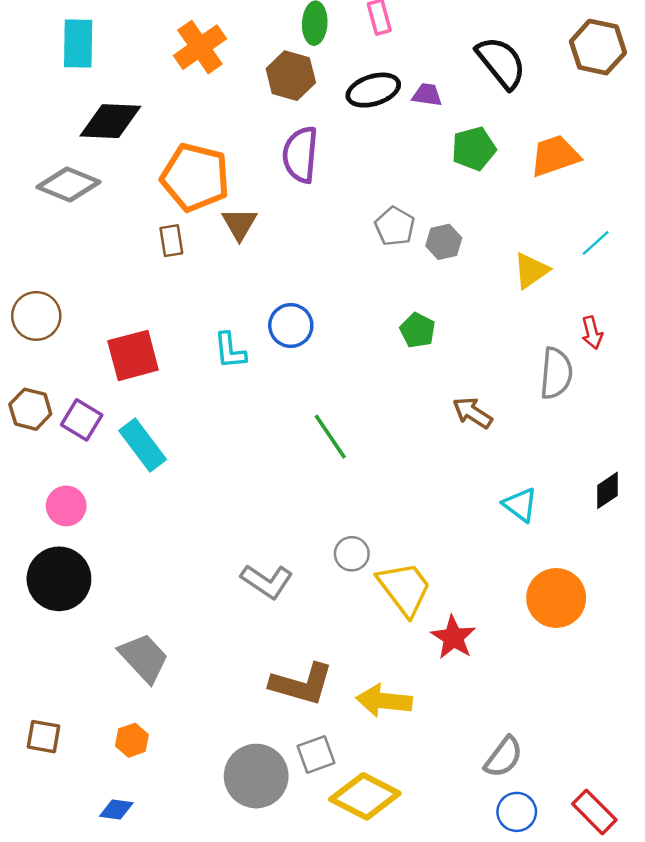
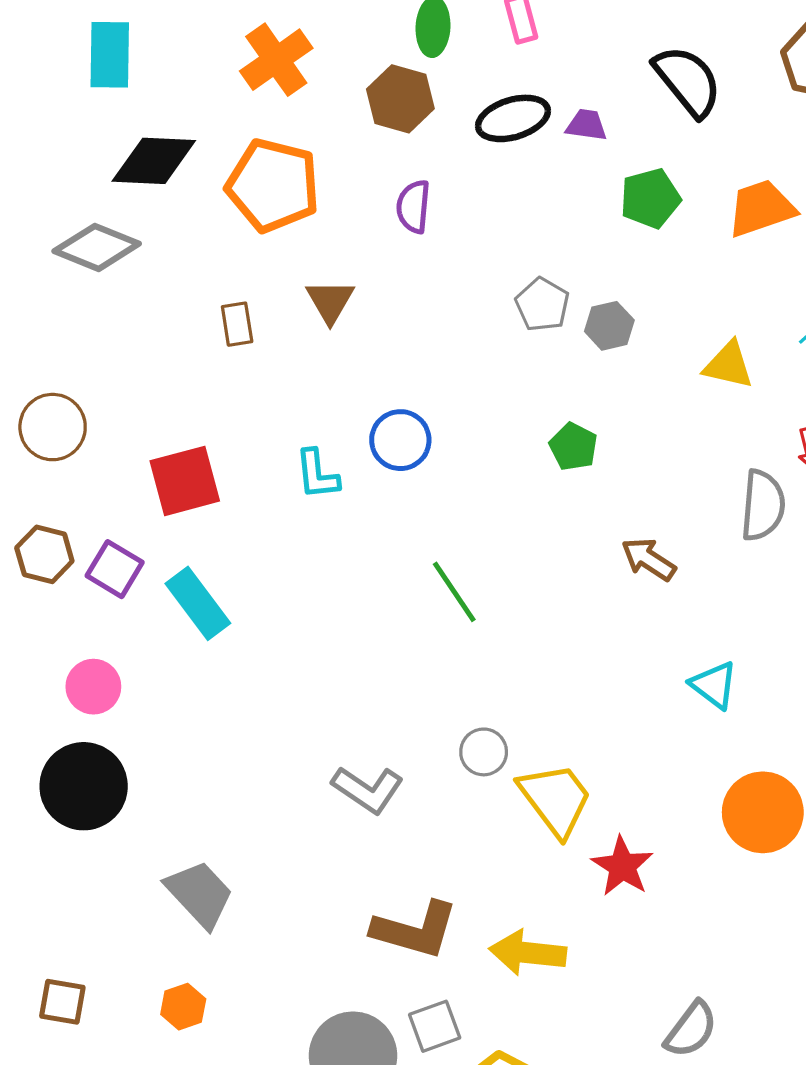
purple semicircle: (300, 155) -> (413, 207), size x0.7
orange pentagon: (195, 177) -> (273, 185), moved
yellow triangle: (531, 271) -> (729, 365), turned 48

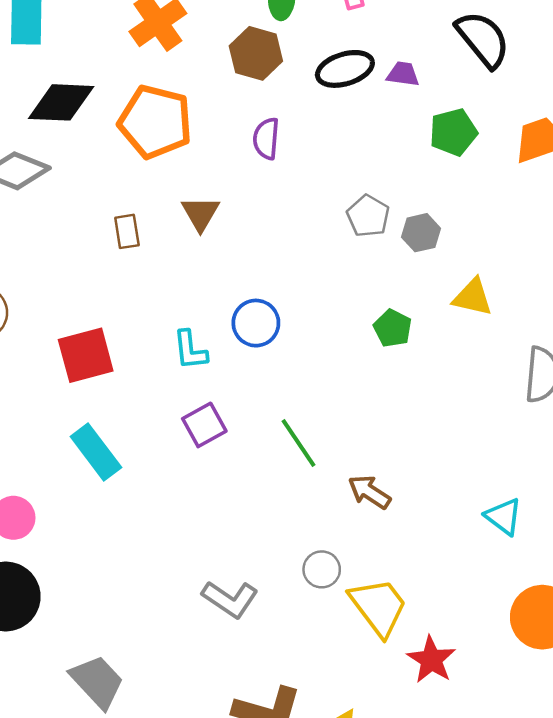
yellow triangle: (729, 365) -> (473, 297), moved
brown arrow: (649, 559) -> (369, 492), moved
purple square: (115, 569) -> (204, 425), moved, turned 30

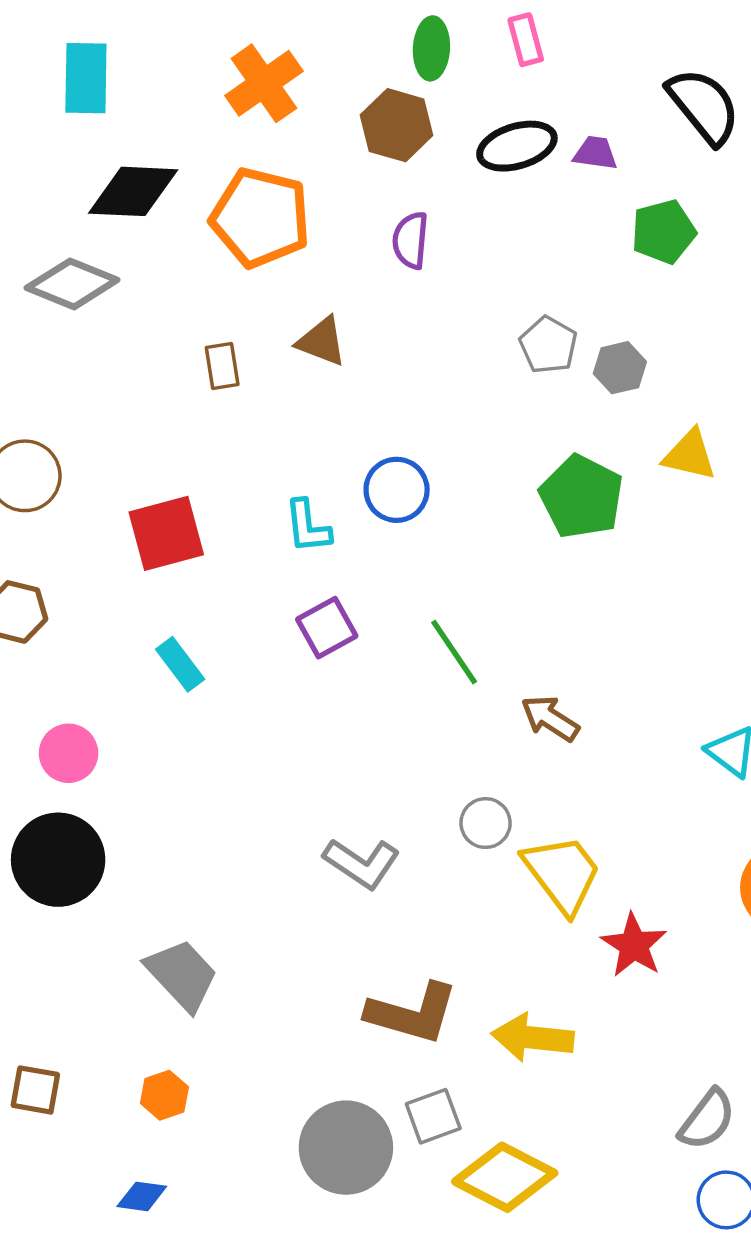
brown triangle: (200, 213) -> (322, 342), turned -39
green pentagon: (393, 328) -> (581, 497), size x1.6
cyan rectangle: (96, 452) -> (180, 664), size x0.7

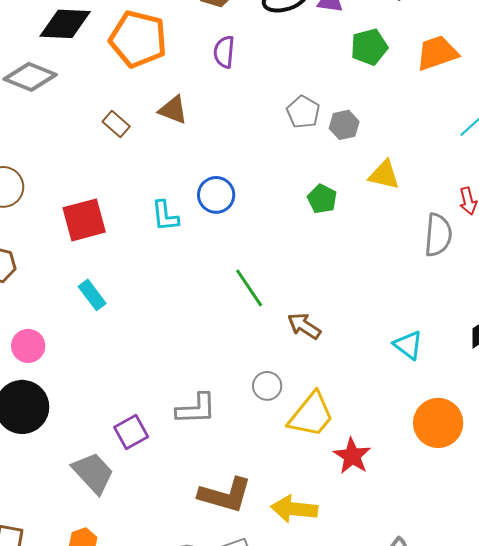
brown rectangle: (222, 366) -> (116, 124), turned -40
green pentagon: (581, 497) -> (322, 199), size x0.6
purple square: (327, 628) -> (131, 432), moved
gray L-shape: (362, 863) -> (196, 409), turned -36
yellow trapezoid: (562, 874) -> (311, 415), turned 76

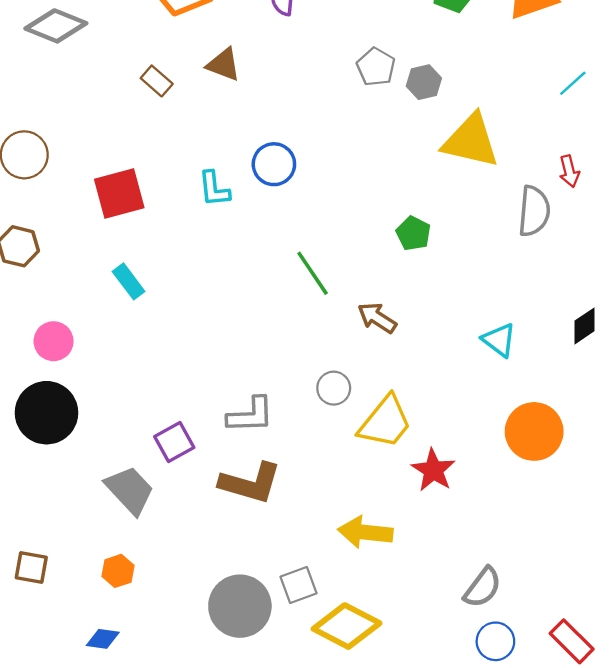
yellow triangle: (384, 175) -> (471, 141), size x1.6
green pentagon: (322, 199) -> (413, 233), moved
brown L-shape: (225, 495) -> (250, 483), moved

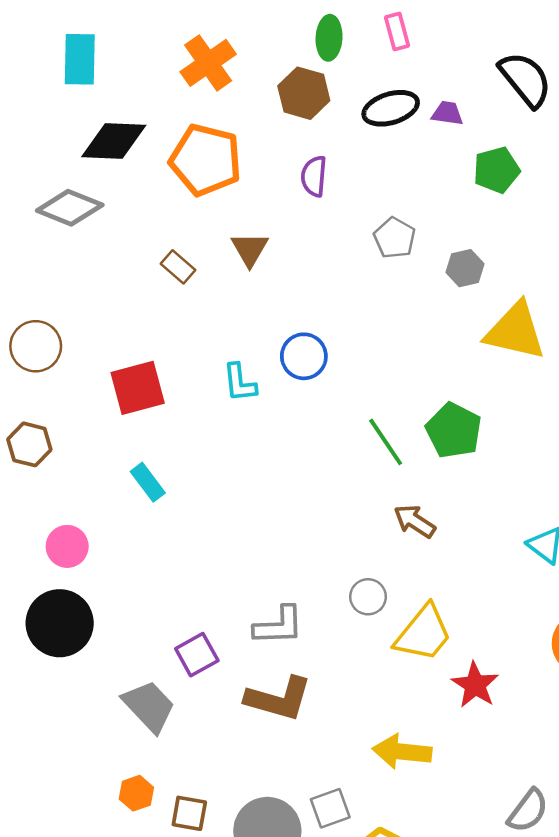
brown triangle: (223, 65) -> (250, 249), turned 39
gray pentagon: (376, 67) -> (394, 238), moved
green pentagon: (413, 233) -> (454, 431), size x1.5
green line: (313, 273) -> (386, 442), moved
brown square: (31, 567) -> (189, 813), moved

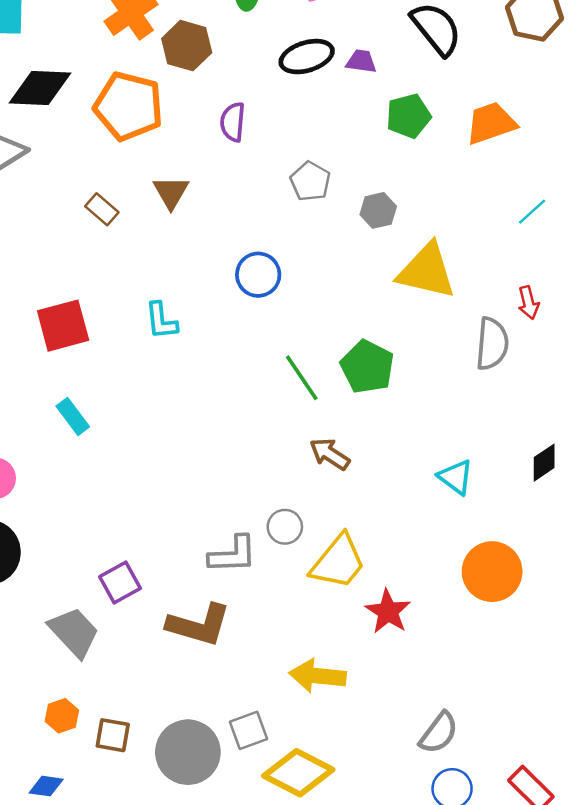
brown hexagon: (304, 93) -> (187, 46), moved
blue circle: (304, 356) -> (258, 275), moved
gray L-shape: (279, 626) -> (233, 555), moved

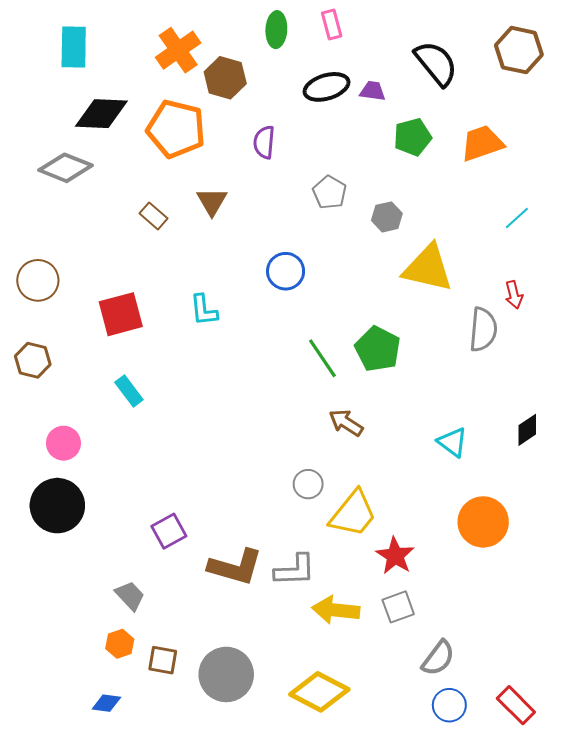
gray L-shape: (233, 555) -> (295, 570), moved
gray trapezoid: (74, 632) -> (130, 596), moved, size x0.7
gray square: (248, 730) -> (398, 607), moved

